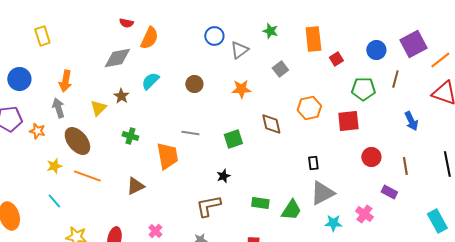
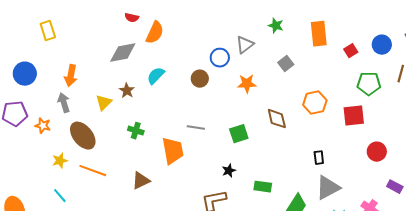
blue circle: (214, 36) -> (220, 58), moved
red square: (336, 59) -> (351, 51), moved
green rectangle: (260, 203) -> (263, 187), moved

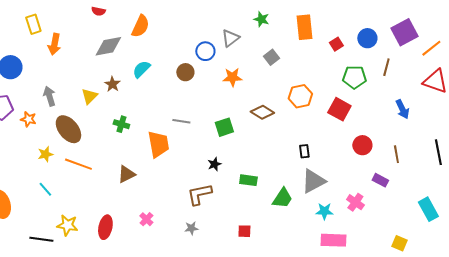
red semicircle: (132, 18) -> (98, 11), moved
orange arrow: (71, 76) -> (54, 44), moved
red square: (354, 116) -> (339, 109), turned 35
brown diamond: (277, 119) -> (262, 112), turned -45

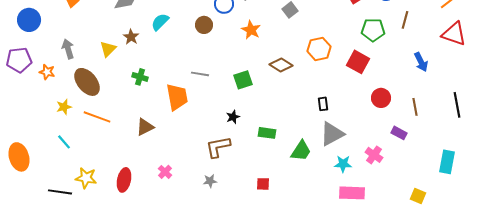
orange star: (232, 77) -> (251, 30), turned 30
cyan rectangle: (428, 209) -> (447, 162), turned 40

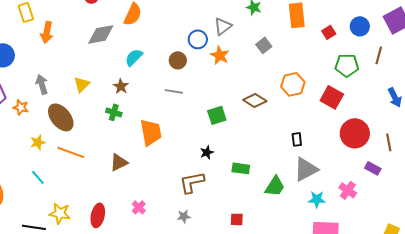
orange star: (251, 30) -> (220, 55), moved
brown star: (131, 37) -> (121, 86), moved
gray line: (200, 74) -> (174, 91), moved
red circle: (381, 98) -> (355, 133), size x1.5

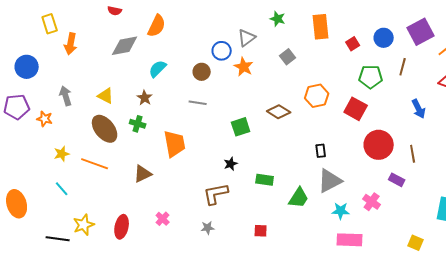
yellow triangle: (82, 84) -> (106, 96), turned -48
brown ellipse: (61, 117) -> (105, 129), moved
yellow star: (60, 213) -> (84, 225), turned -30

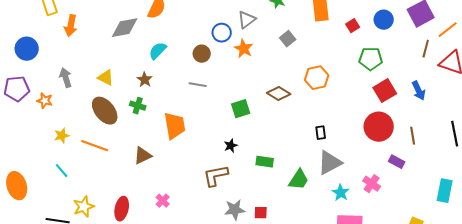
brown line: (403, 67) -> (426, 49), moved
red square: (356, 109) -> (385, 91), moved, turned 30
cyan star: (341, 211) -> (341, 193), turned 30
gray star: (208, 228) -> (235, 210), moved, size x1.5

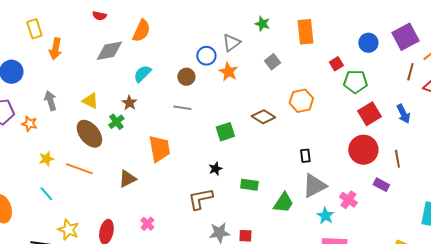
red square: (353, 26) -> (336, 64), moved
green cross: (138, 106) -> (116, 122), moved, turned 35
pink cross: (372, 184) -> (348, 200), moved
yellow star: (84, 207) -> (68, 230), turned -30

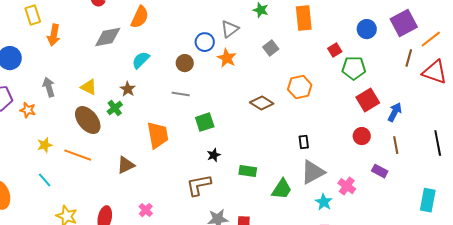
blue arrow: (403, 114) -> (395, 112), moved, turned -126
green square: (225, 132) -> (205, 122), moved
red circle: (363, 150) -> (362, 136), size x0.6

